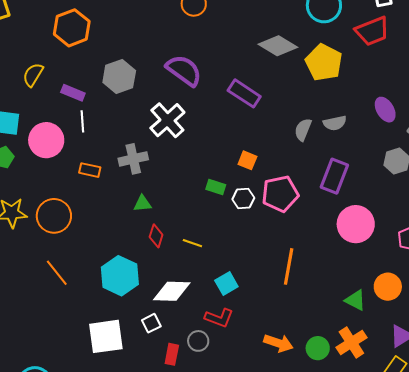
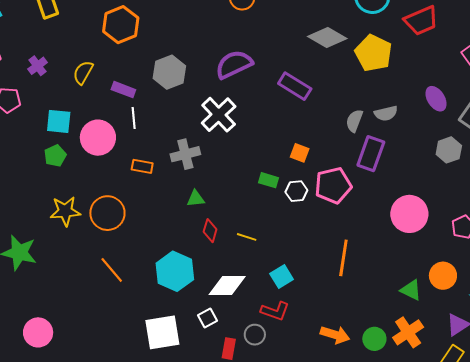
purple semicircle: (184, 70) -> (234, 64), turned -60
purple rectangle: (334, 176) -> (371, 154), moved

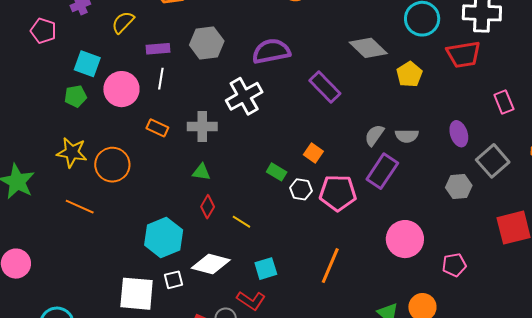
yellow pentagon: (373, 53) -> (409, 74), size x0.7
purple rectangle: (123, 90) -> (158, 49), turned -40
orange line: (112, 270) -> (80, 207), moved, turned -40
white square: (207, 318) -> (173, 280), moved

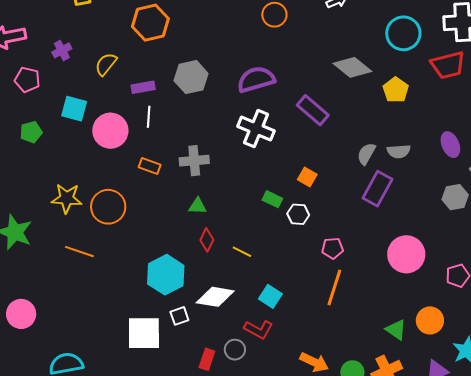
green pentagon: (76, 96) -> (31, 132), moved
white cross: (244, 96) -> (256, 129), moved, turned -33
pink pentagon: (338, 193) -> (333, 248), moved, size x0.6
cyan square: (266, 269) -> (270, 296), turned -35

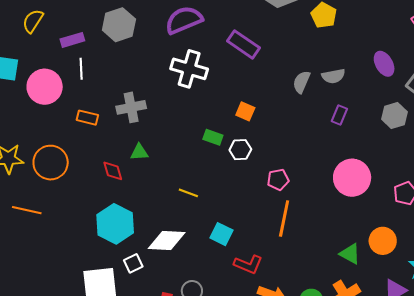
purple rectangle: (378, 189) -> (339, 115), moved, size x0.6
red diamond: (207, 240) -> (113, 171), moved, turned -35
red L-shape: (259, 329) -> (248, 264), moved

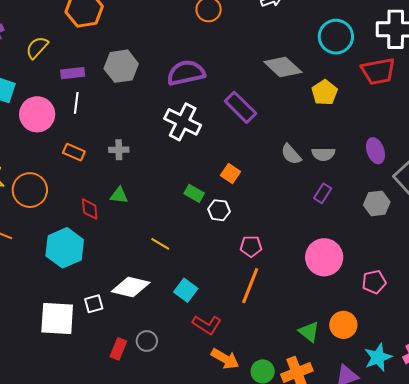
gray semicircle: (302, 82) -> (291, 154), turned -75
gray cross: (131, 107) -> (119, 150), size x0.7
cyan hexagon: (115, 224) -> (65, 248), moved

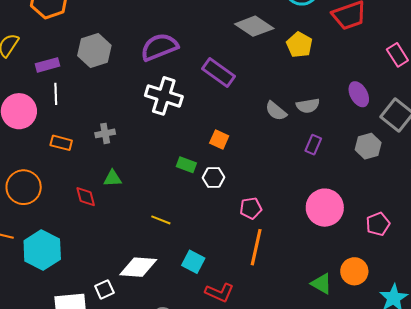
cyan hexagon: (65, 248) -> (42, 250), moved

